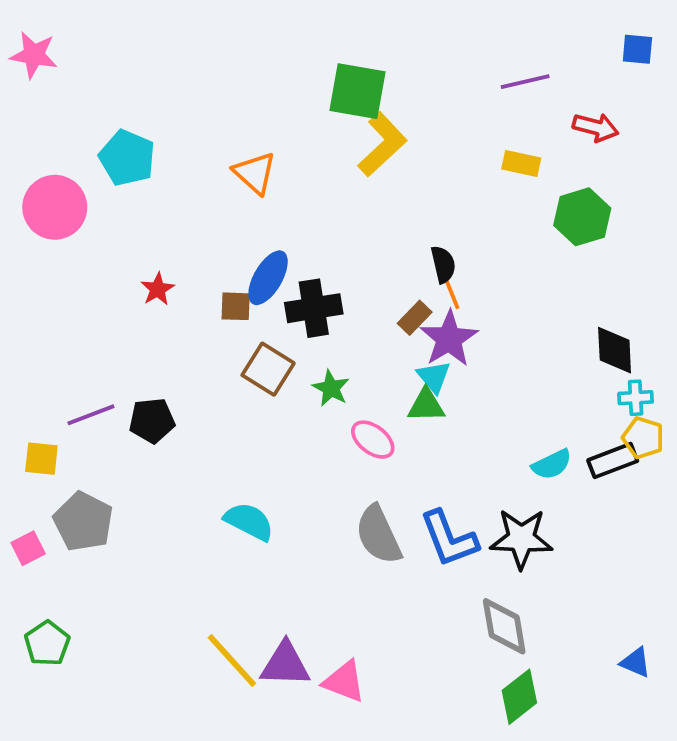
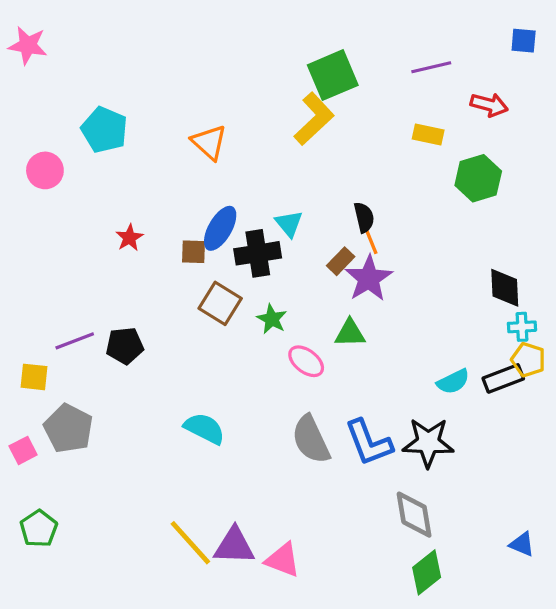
green square: (358, 91) -> (333, 75), moved, turned -33
pink circle: (55, 207) -> (45, 170), size x0.7
cyan triangle: (434, 377) -> (289, 224), moved

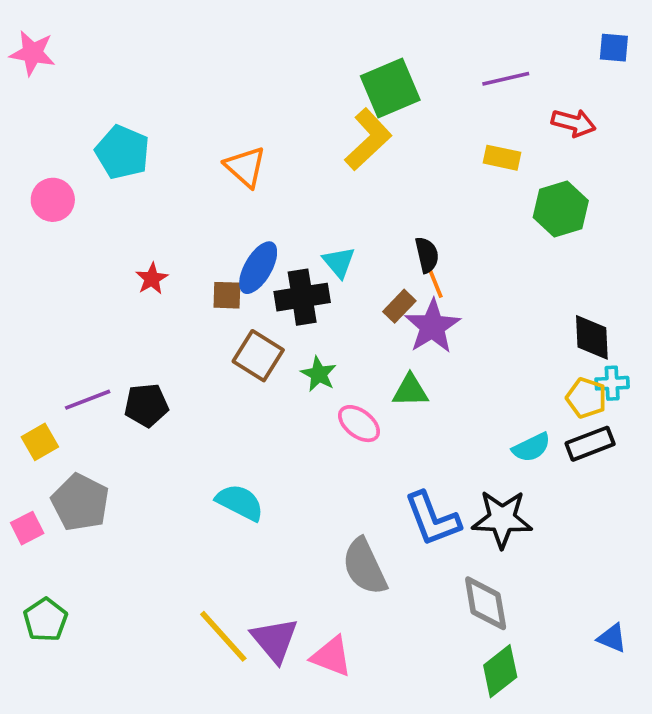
yellow pentagon: (528, 360) -> (586, 398), moved
yellow square: (34, 377) -> (40, 442), turned -36
gray semicircle: (311, 439) -> (365, 567), moved
purple triangle: (234, 546) -> (275, 640), turned 48

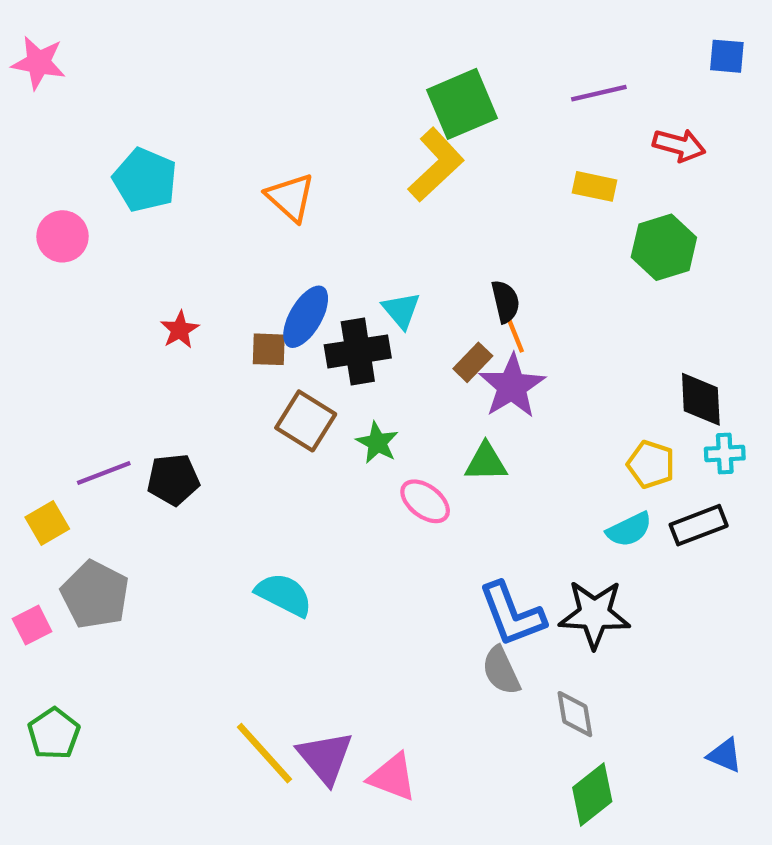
yellow pentagon: (586, 398) -> (651, 464), moved
gray semicircle: (365, 567) -> (501, 671), moved, size x0.7
gray diamond: (486, 603) -> (575, 714), size x0.7

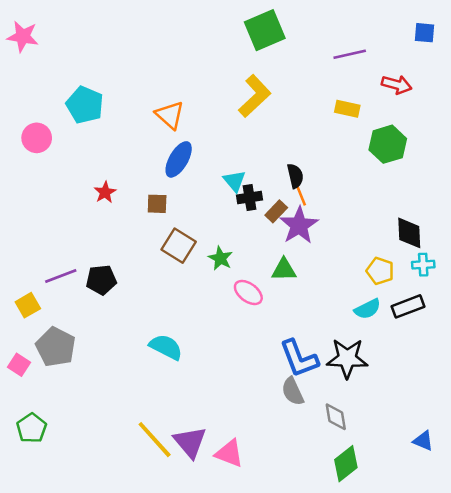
green square: (462, 104) -> (265, 30), moved
blue ellipse: (306, 317) -> (179, 159), moved
black cross: (358, 351) -> (250, 197), moved, size x0.7
pink square: (32, 625) -> (19, 365), turned -30

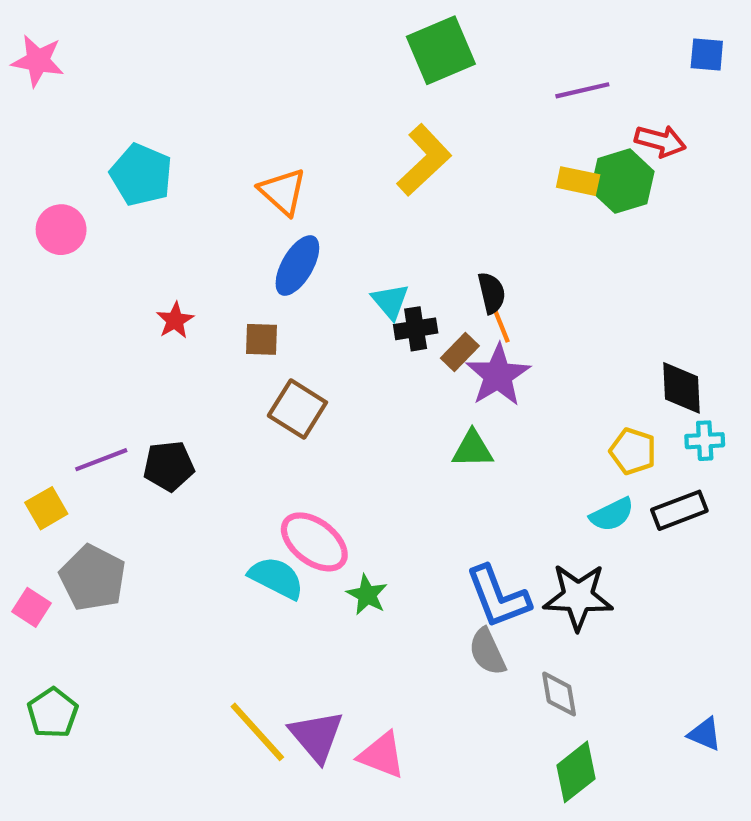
green hexagon: (388, 144) -> (622, 181), moved
green star: (220, 258) -> (367, 595), moved
pink ellipse: (248, 292) -> (314, 542), moved, size x1.4

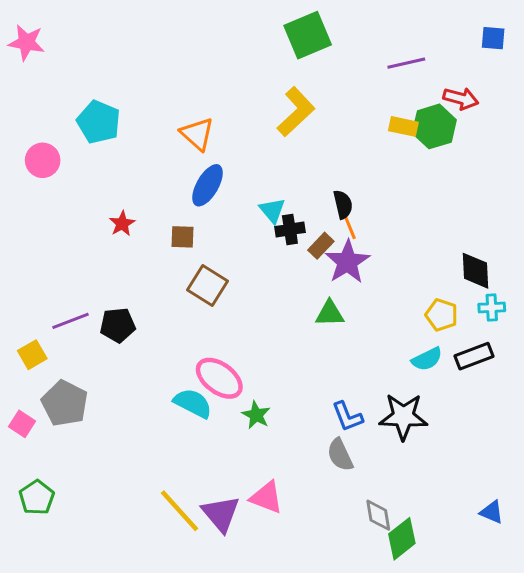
blue L-shape: (498, 597) -> (347, 416), size x0.7
gray diamond: (559, 694) -> (378, 515), moved
pink triangle: (382, 755) -> (266, 497), moved

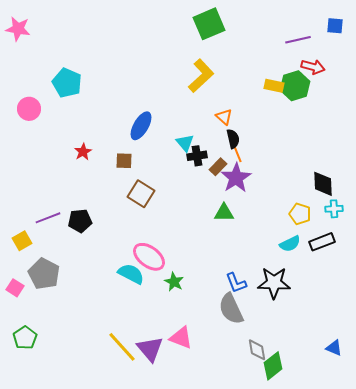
purple line: (406, 63) -> (298, 40), moved
orange triangle: (197, 134) -> (224, 117), moved, size x0.7
gray semicircle: (340, 455) -> (231, 309), size x1.4

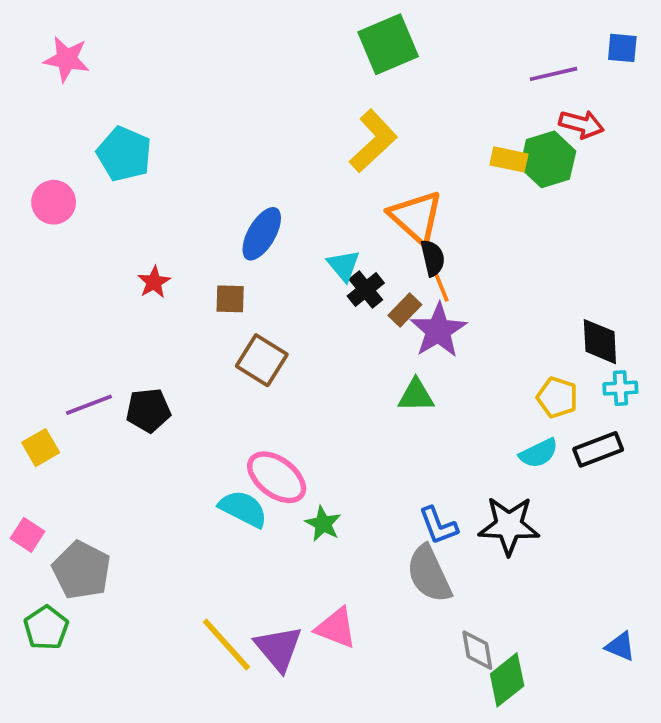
pink star: (18, 29) -> (67, 59), moved
orange triangle: (224, 117) -> (416, 217), size x1.8
black cross: (197, 156) -> (366, 290), turned -30
gray pentagon: (44, 274) -> (81, 570), moved

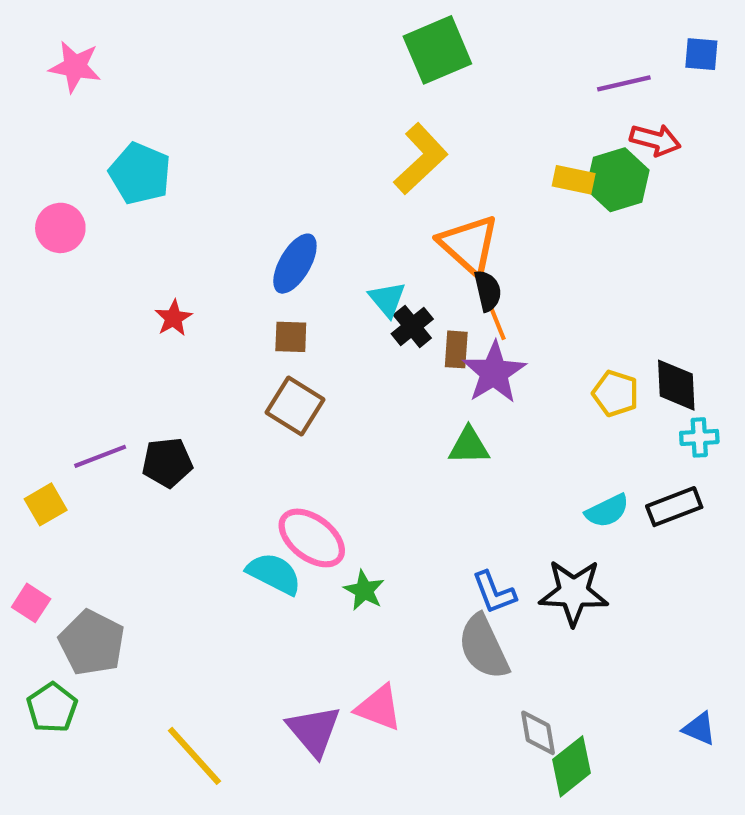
brown square: (230, 299) -> (291, 337), moved
brown rectangle: (405, 310) -> (456, 349), turned -40
yellow pentagon: (557, 397) -> (616, 393), moved
yellow line: (226, 645) -> (194, 756), moved

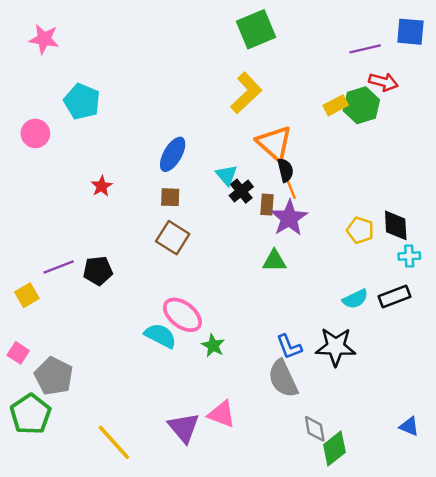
blue square: (701, 54) -> (410, 32), size x1.4
yellow rectangle: (574, 180) -> (336, 105), turned -40
green pentagon: (52, 708) -> (30, 414), size x1.4

